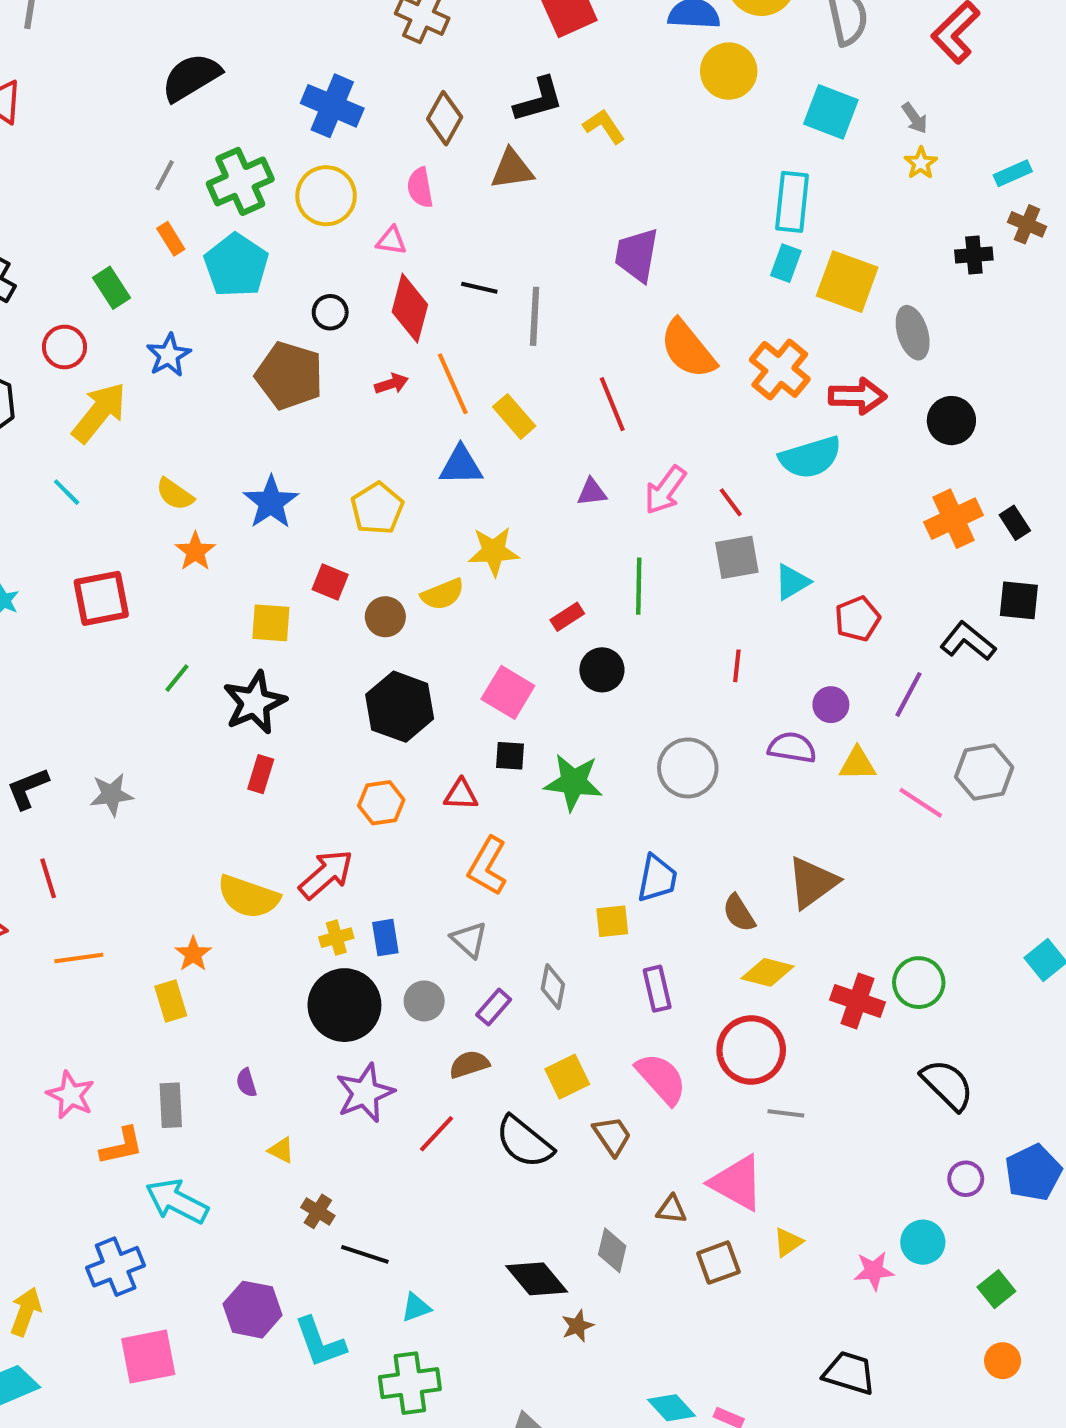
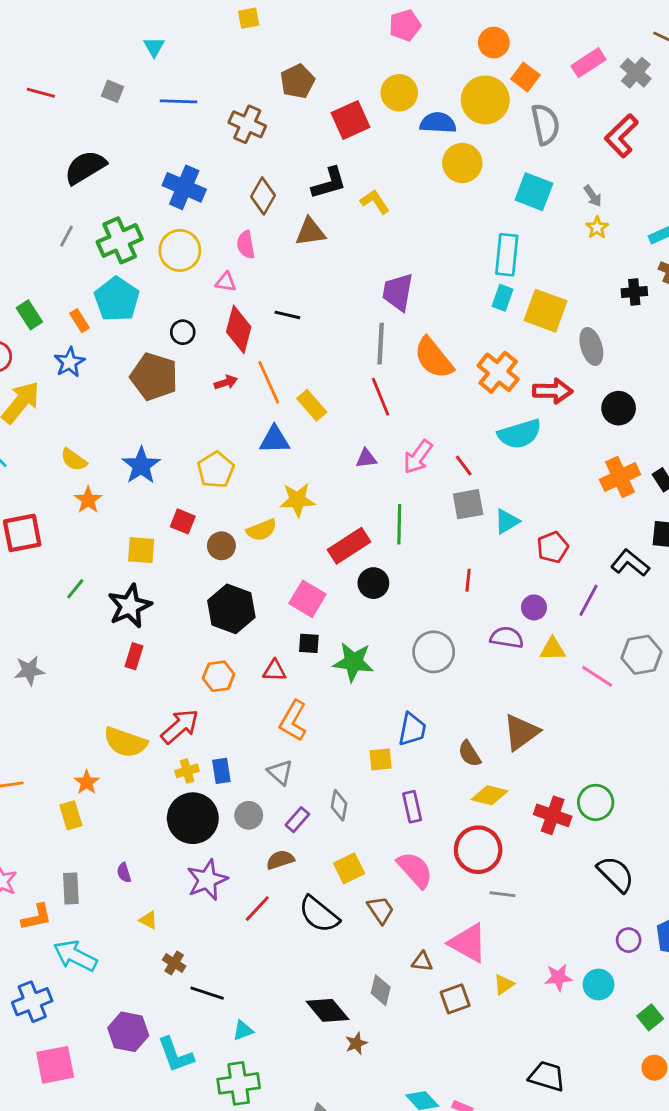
orange rectangle: (171, 239) -> (80, 321), moved
gray line: (535, 316) -> (381, 344), moved
red rectangle: (567, 617) -> (349, 546), size x1.8
pink star: (874, 1271) -> (558, 977), moved

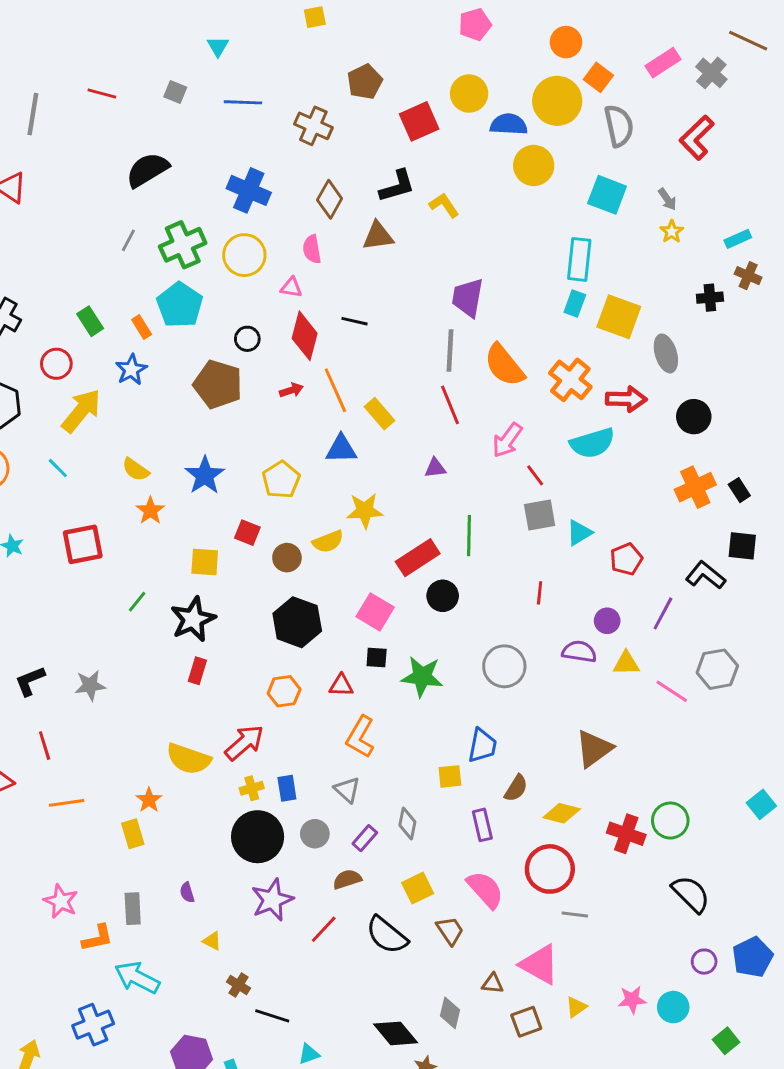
pink arrow: (418, 457) -> (507, 440), moved
brown semicircle: (469, 754) -> (516, 788), moved, turned -116

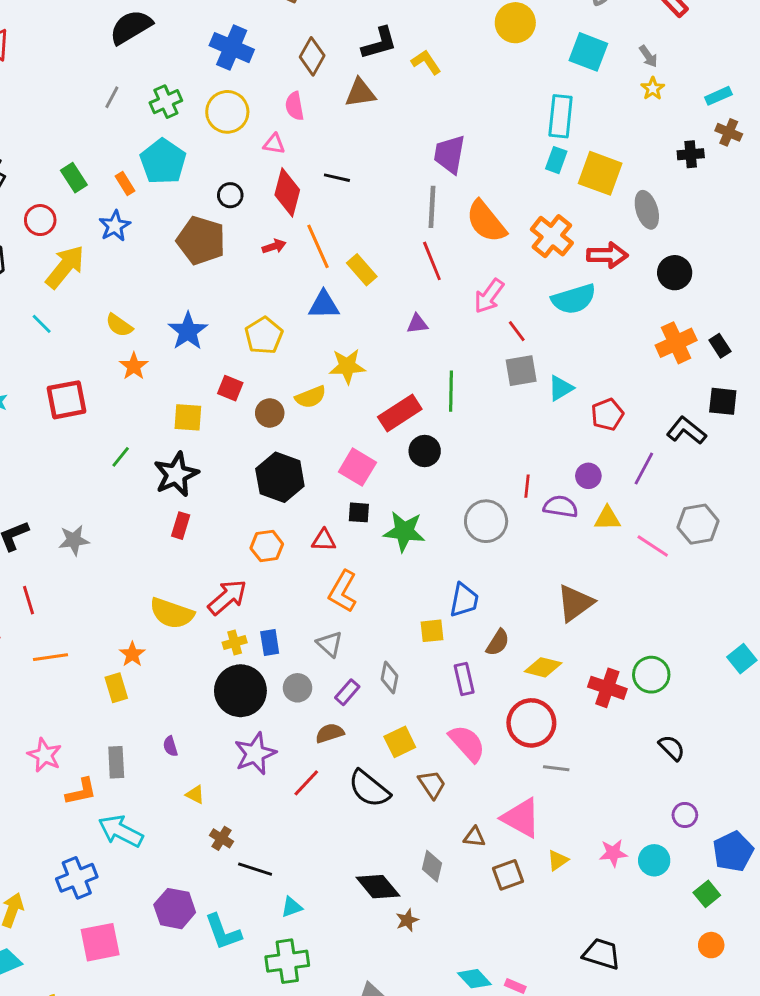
green cross: (183, 245) -> (166, 102), size x0.7
red line: (540, 593) -> (527, 486), moved
black semicircle: (691, 894) -> (672, 748), size x0.7
blue pentagon: (753, 957) -> (733, 852), moved

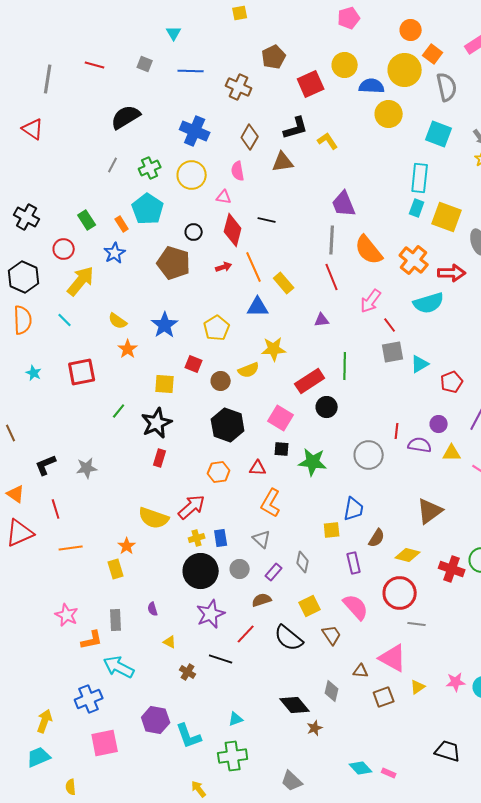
purple trapezoid: (450, 154) -> (344, 204), turned -32
black line: (255, 869) -> (221, 659), moved

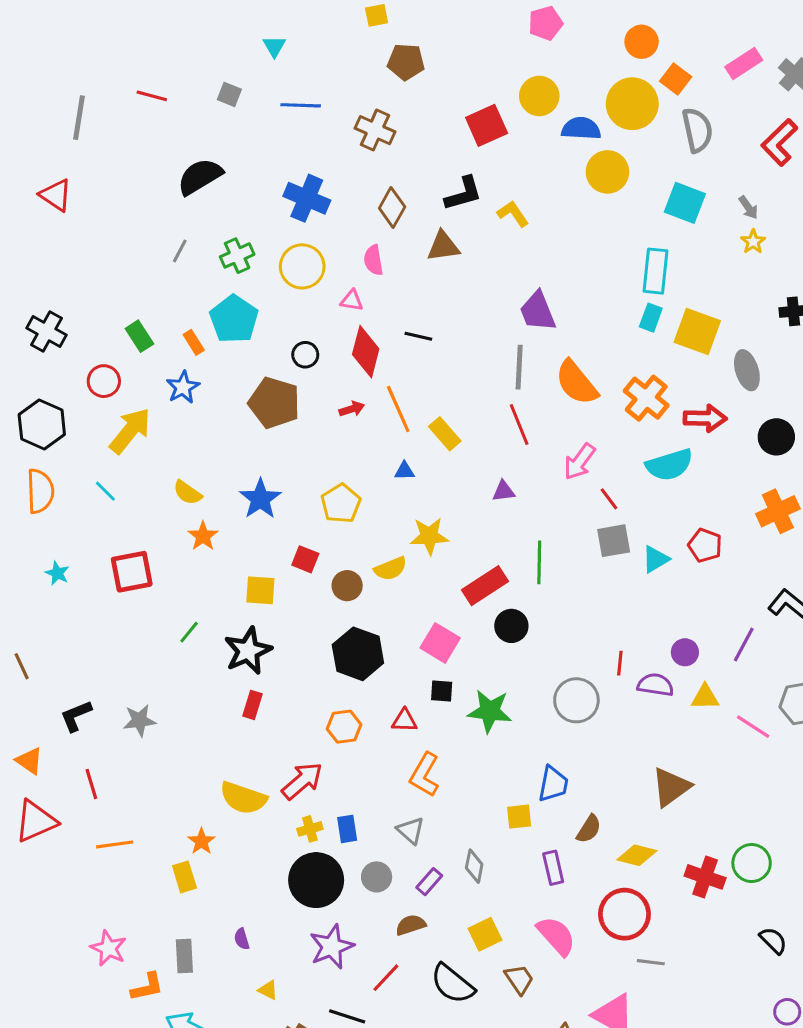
brown pentagon: (274, 57) -> (406, 62), moved, turned 30
blue triangle: (258, 307) -> (404, 471), size x0.6
red pentagon: (452, 382) -> (705, 545), moved, turned -30

